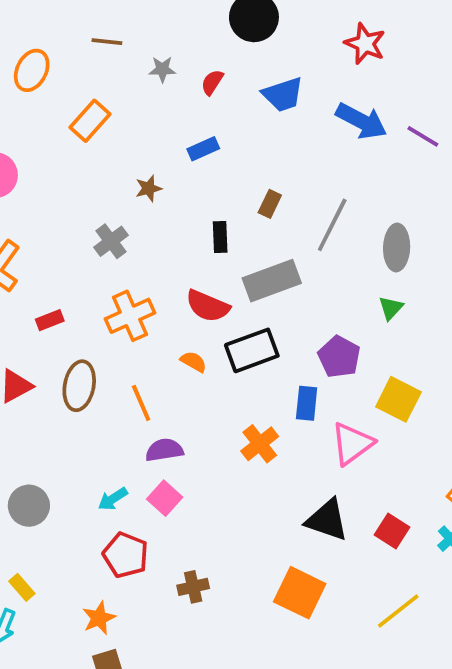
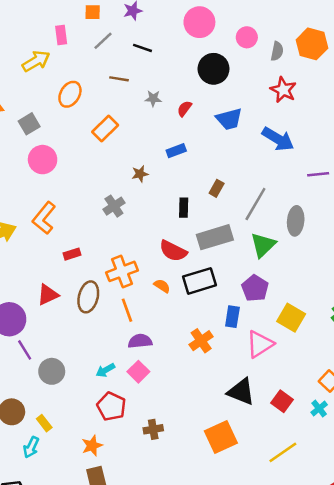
purple line: (423, 136) -> (318, 174), moved, turned -40
green triangle: (391, 308) -> (263, 245), moved, size x1.6
orange cross: (130, 316) -> (122, 271), moved
orange square: (300, 593) -> (221, 437), turned 36

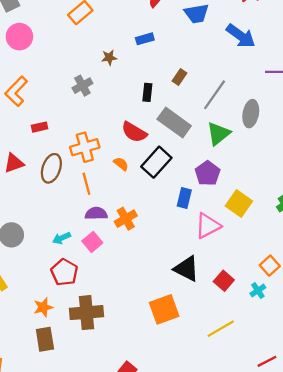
gray rectangle: (215, 237) -> (174, 123), turned 48
black rectangle: (200, 281) -> (156, 162), turned -36
orange cross: (201, 341) -> (126, 219), moved
brown cross: (153, 429) -> (86, 313), moved, size x1.8

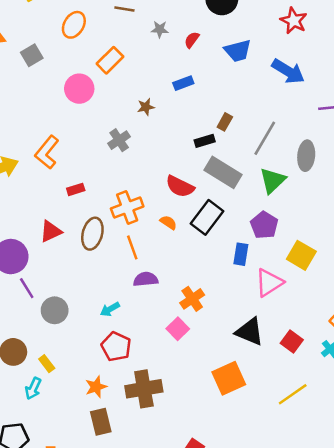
pink circle: (19, 37) -> (79, 89), moved
black rectangle: (147, 92) -> (205, 141), moved, turned 72
orange cross: (126, 219) -> (192, 299), moved
pink square: (92, 242) -> (178, 329), moved

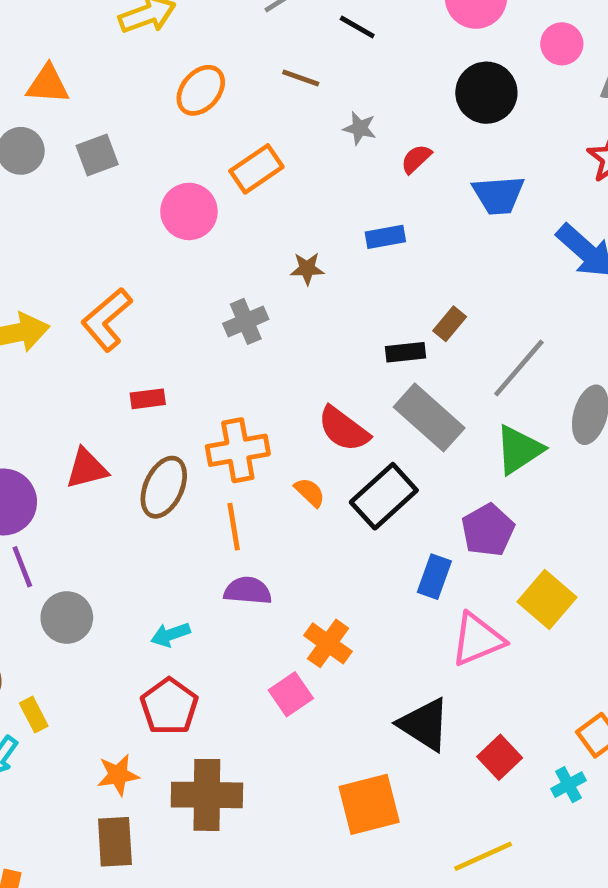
gray square: (32, 55) -> (97, 155), moved
orange cross: (192, 299) -> (328, 643), turned -30

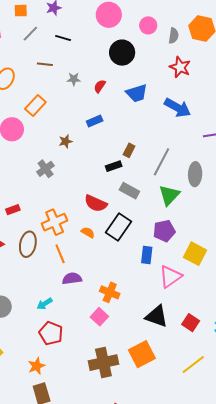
gray rectangle: (429, 417) -> (129, 191), size x0.7
purple pentagon: (488, 530) -> (164, 231), turned 30
brown cross: (207, 795) -> (103, 363), moved

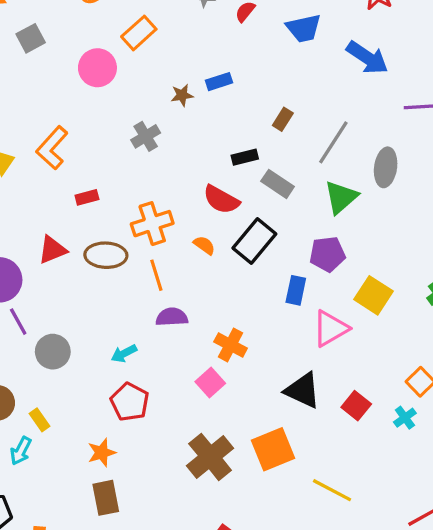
blue rectangle: (95, 121) -> (219, 82), moved
black rectangle: (114, 166) -> (245, 157), moved
brown ellipse: (28, 244) -> (106, 255), turned 75
brown cross: (103, 363) -> (210, 457), turned -32
yellow line: (193, 365) -> (332, 490), moved, turned 60

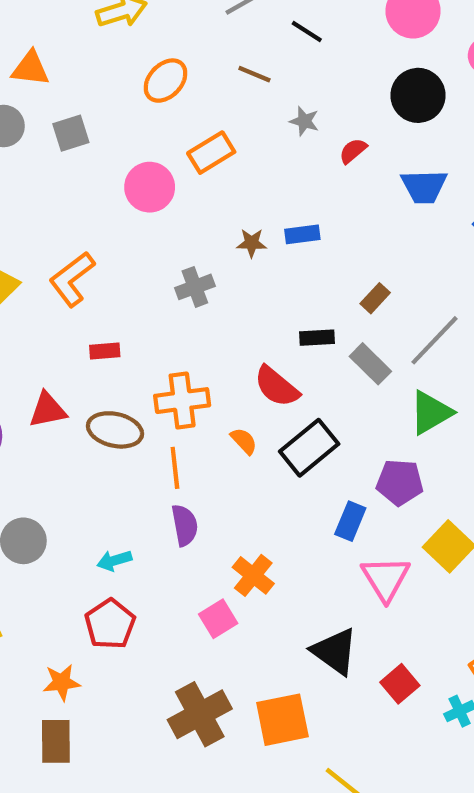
gray rectangle: (278, 184) -> (370, 364), moved
purple semicircle: (172, 317) -> (185, 525), turned 72
pink triangle: (330, 328) -> (386, 579), turned -42

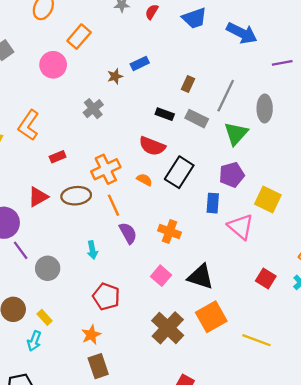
black rectangle: (317, 338) -> (165, 114), turned 42
cyan arrow: (114, 561) -> (92, 250), moved, turned -66
orange cross: (253, 575) -> (170, 232), moved
black triangle: (335, 651) -> (201, 277), moved

